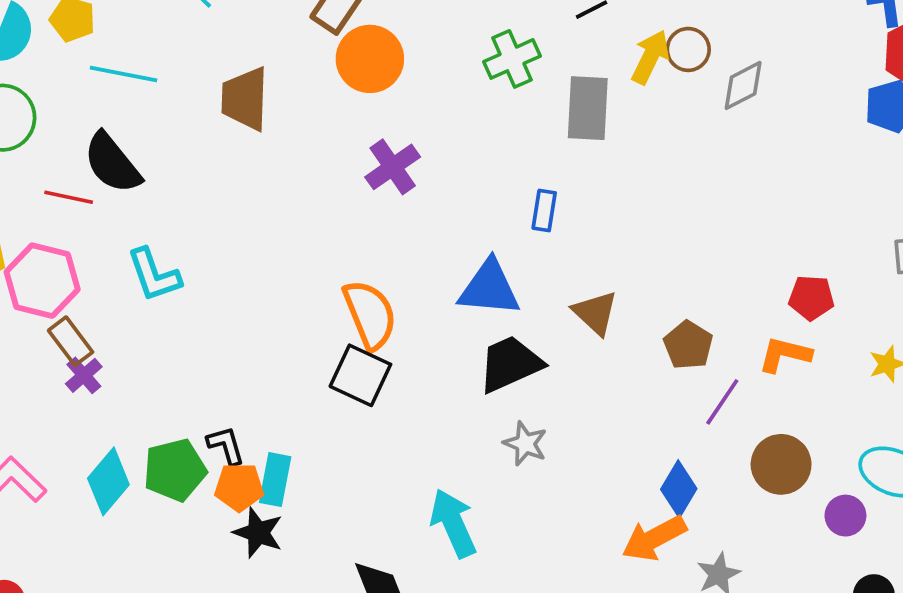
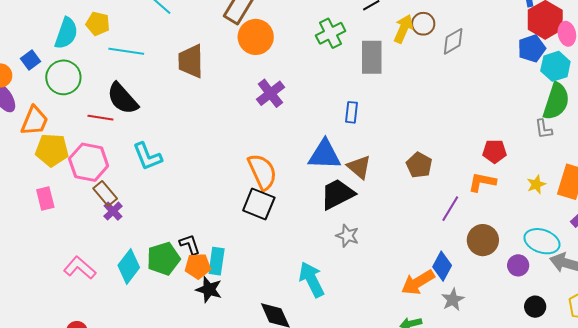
brown triangle: (595, 313) -> (359, 167), moved
brown pentagon: (688, 345) -> (419, 165), moved
blue diamond: (679, 489) -> (442, 266), moved

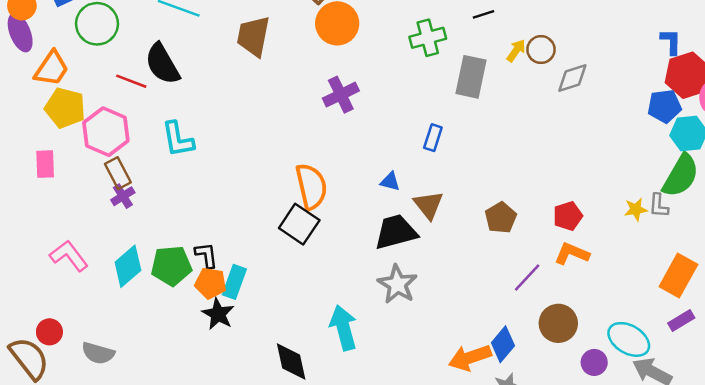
yellow arrow: (403, 29) -> (516, 51), size x0.7
red pentagon: (495, 151) -> (568, 216), moved, turned -30
blue triangle: (325, 155) -> (390, 182), size x0.5
yellow star: (536, 184) -> (636, 209), moved
gray star: (347, 236) -> (397, 284), size x1.4

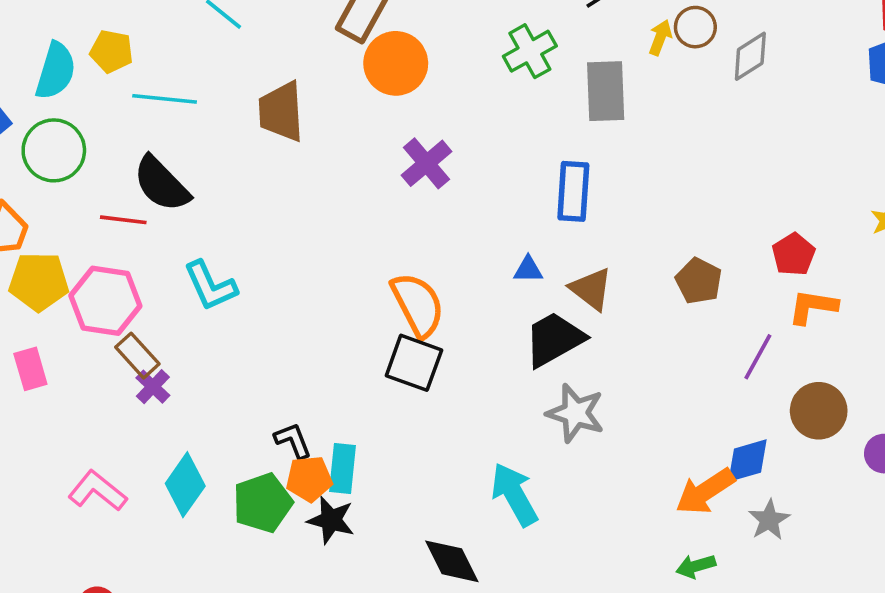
blue rectangle: (433, 138) -> (573, 191), size x1.5
green pentagon: (171, 266) -> (263, 503), moved
blue diamond: (503, 344) -> (747, 461), turned 48

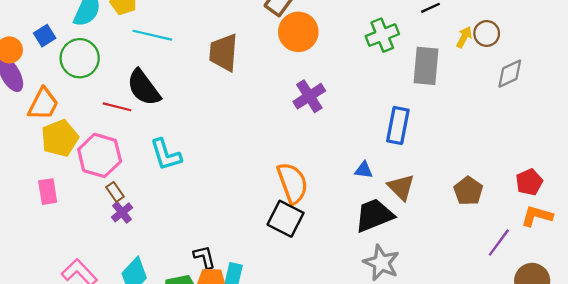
gray diamond: (750, 56) -> (510, 74), moved
yellow pentagon: (39, 282) -> (60, 138), turned -30
brown rectangle: (137, 356) -> (115, 192), size x0.7

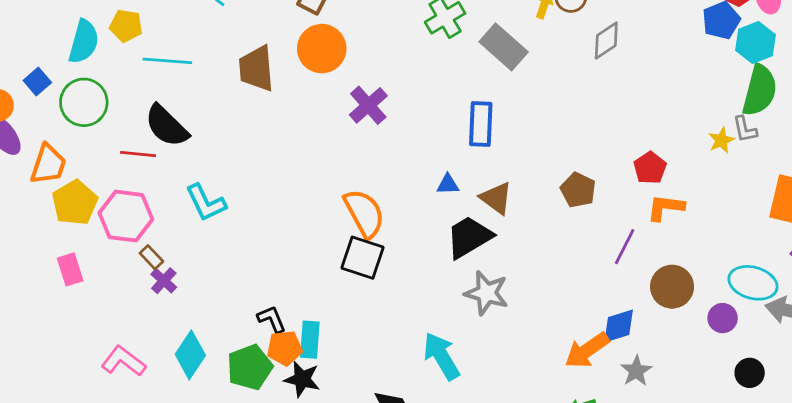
orange circle: (298, 32) -> (322, 49), moved
gray rectangle: (426, 66) -> (504, 47), turned -45

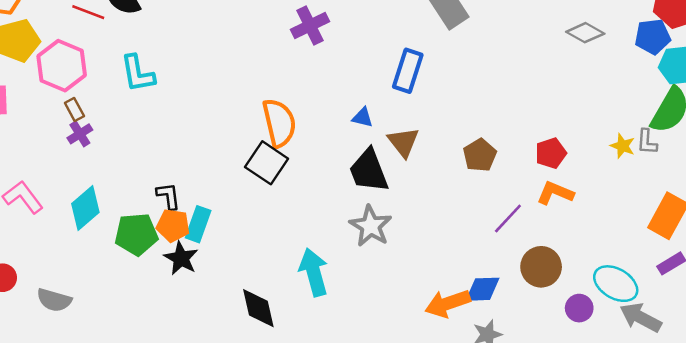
gray diamond: (606, 40) -> (585, 33), moved, turned 48
yellow star: (721, 140) -> (623, 146), turned 30
black trapezoid: (469, 237) -> (369, 171), turned -96

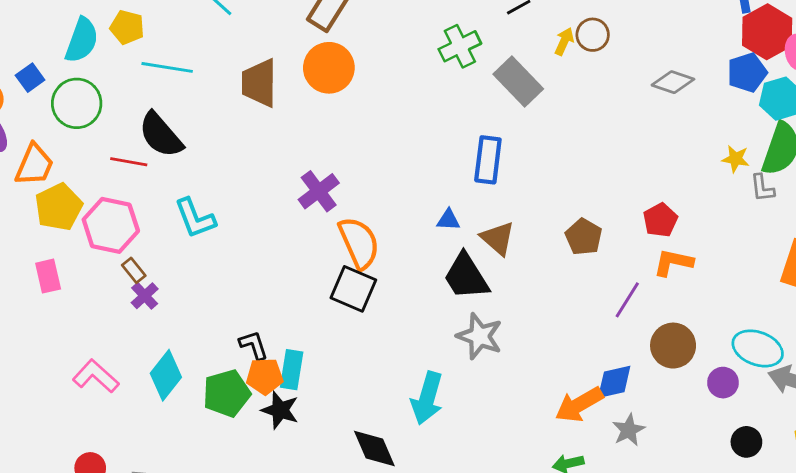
purple cross: (310, 26) -> (319, 191), moved
yellow star: (623, 146) -> (736, 159), moved
cyan arrow: (314, 272) -> (427, 398), turned -138

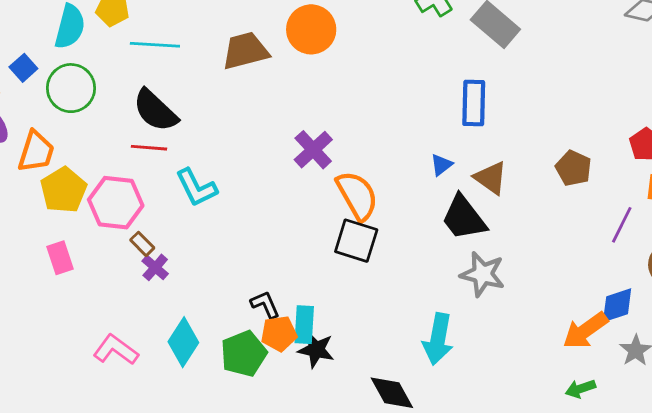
brown trapezoid: (259, 83) -> (245, 51), turned 81
red line: (129, 162) -> (149, 148), moved
blue triangle: (448, 220) -> (441, 165), turned -35
black star: (280, 410) -> (316, 350), moved

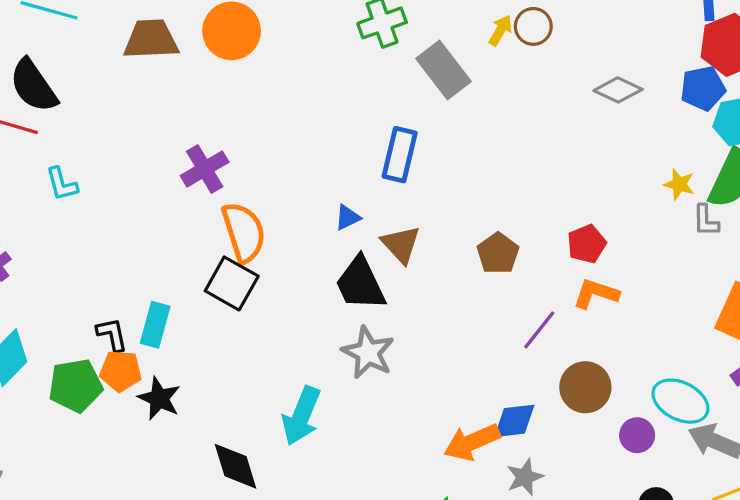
cyan L-shape: (196, 188) -> (62, 184), size x0.7
cyan rectangle: (304, 325) -> (155, 325), moved

